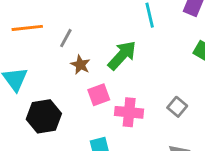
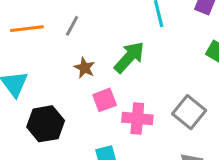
gray line: (66, 38) -> (72, 26), moved
gray square: (177, 107) -> (189, 112), size x1.5

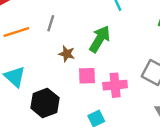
pink square: (105, 100) -> (87, 76), turned 30

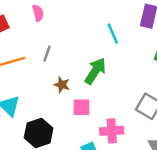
pink cross: (115, 85) -> (112, 131), moved

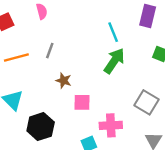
green arrow: (95, 71) -> (114, 61), moved

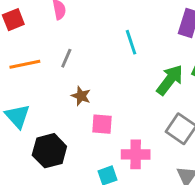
cyan line: (113, 32) -> (131, 42), moved
green arrow: (114, 61) -> (170, 80), moved

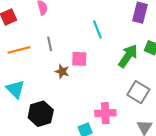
gray line: (66, 58) -> (50, 44), turned -32
pink square: (102, 124) -> (79, 59), moved

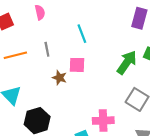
cyan line: (97, 29) -> (82, 34), moved

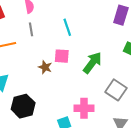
gray line: (47, 49) -> (31, 29), moved
green arrow: (127, 62) -> (92, 63), moved

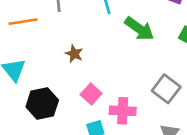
pink square: (62, 56) -> (91, 94), moved, turned 35
green arrow: (92, 63) -> (139, 29), moved, turned 85

